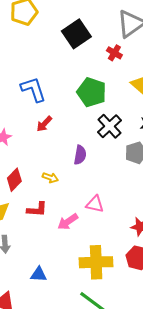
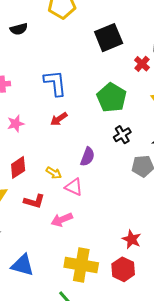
black cross: (109, 126) -> (122, 135), size x0.7
pink triangle: (95, 204) -> (74, 187), moved
blue triangle: (39, 274) -> (23, 265), size x1.4

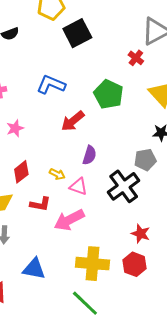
black square: (109, 38) -> (77, 33), moved
blue L-shape: (55, 83) -> (51, 85), turned -56
red arrow: (59, 119) -> (73, 121), moved, size x1.4
black cross: (122, 135) -> (124, 186), moved, size x1.8
pink arrow: (62, 220) -> (69, 220), size x1.4

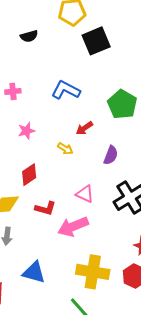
red arrow: (73, 121) -> (84, 128), size x0.7
purple semicircle: (89, 155) -> (111, 155), moved
yellow arrow: (57, 174) -> (65, 149), moved

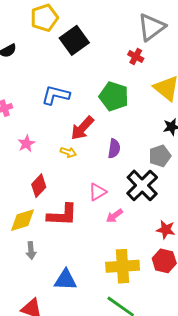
red arrow: (84, 128) -> (82, 128), size x1.5
pink triangle: (85, 194) -> (97, 192), turned -42
red L-shape: (45, 208) -> (62, 215), size x1.5
pink arrow: (73, 227) -> (114, 216), moved, size x0.6

